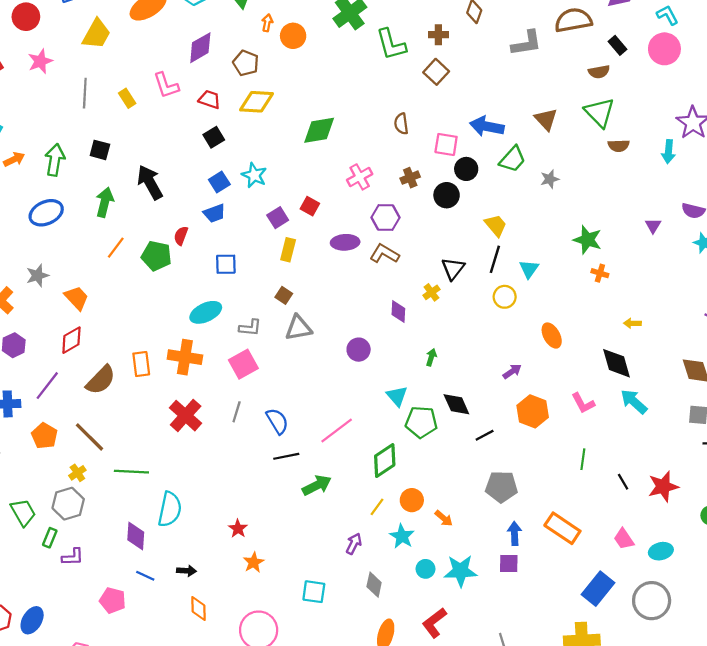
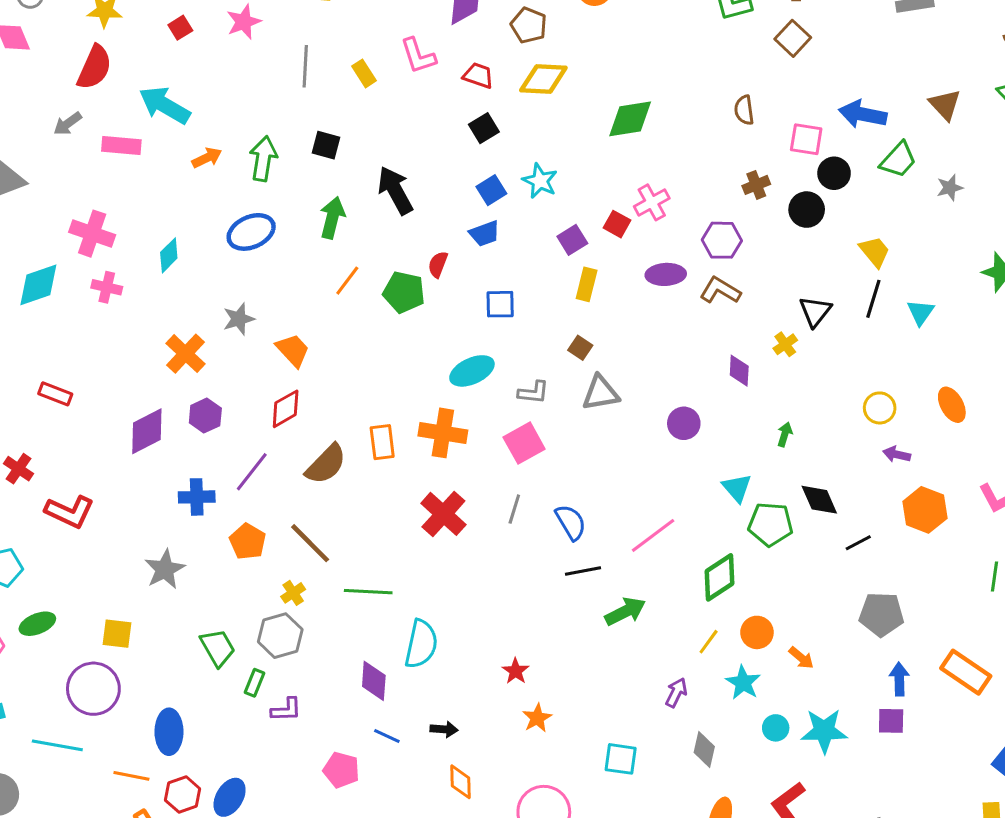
pink cross: (360, 177) -> (652, 202), moved
yellow circle: (505, 297) -> (880, 408), moved
purple arrow: (512, 371) -> (897, 454), turned -132

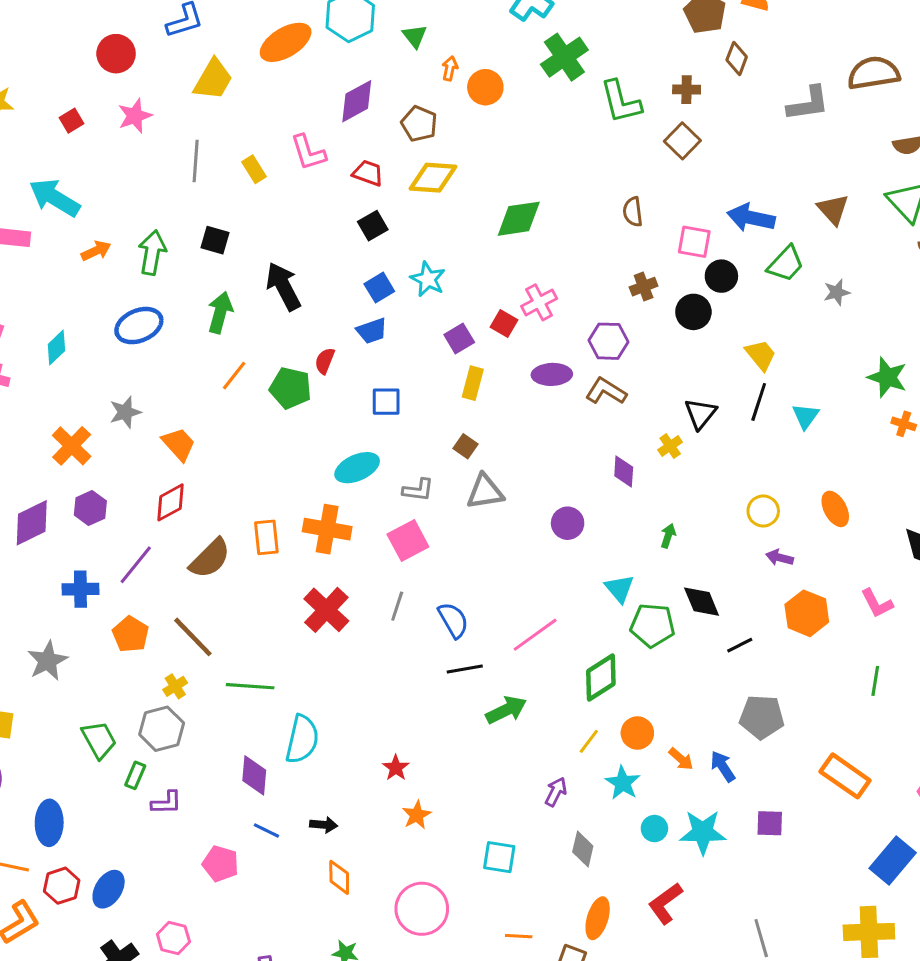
blue arrow: (899, 679) -> (723, 766), moved, turned -32

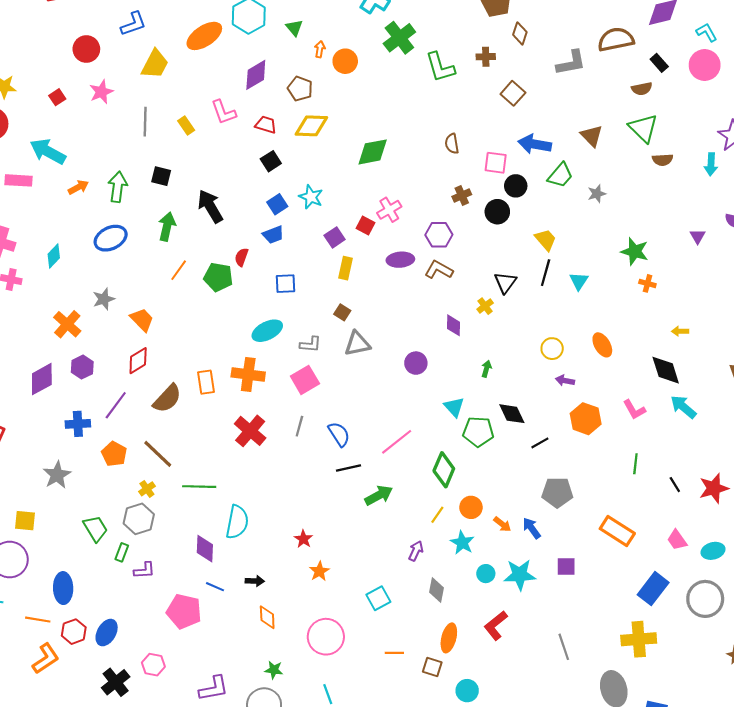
brown square: (682, 141) -> (513, 93), moved
green diamond: (601, 677) -> (444, 470), turned -32
cyan square: (499, 857) -> (378, 598), turned -35
pink pentagon: (221, 864) -> (184, 611), size x1.4

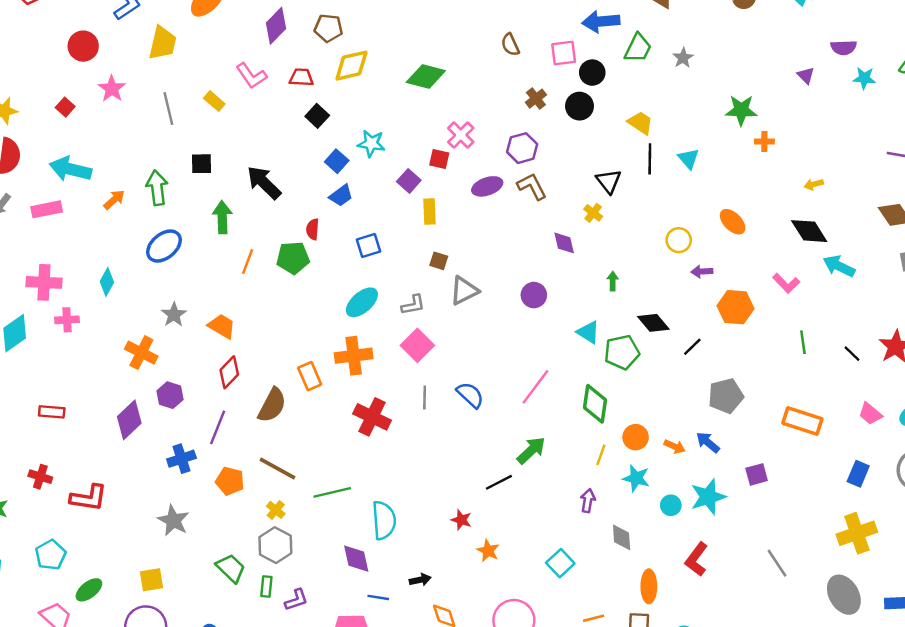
green diamond: (373, 152) -> (426, 76), turned 40
brown L-shape: (439, 270) -> (532, 186), turned 48
black line: (348, 468) -> (499, 482), moved
blue rectangle: (653, 589) -> (858, 474), size x0.7

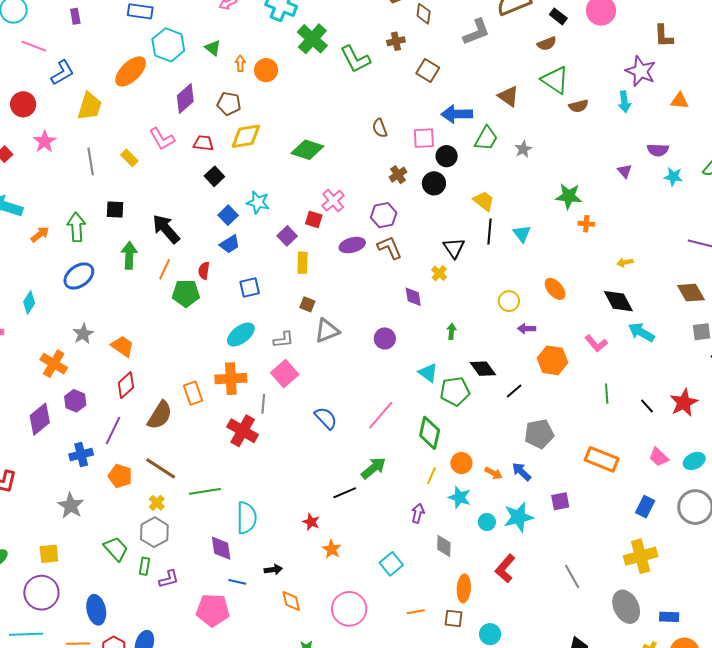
orange line: (248, 262) -> (165, 269), moved
gray line: (425, 397) -> (263, 404), moved

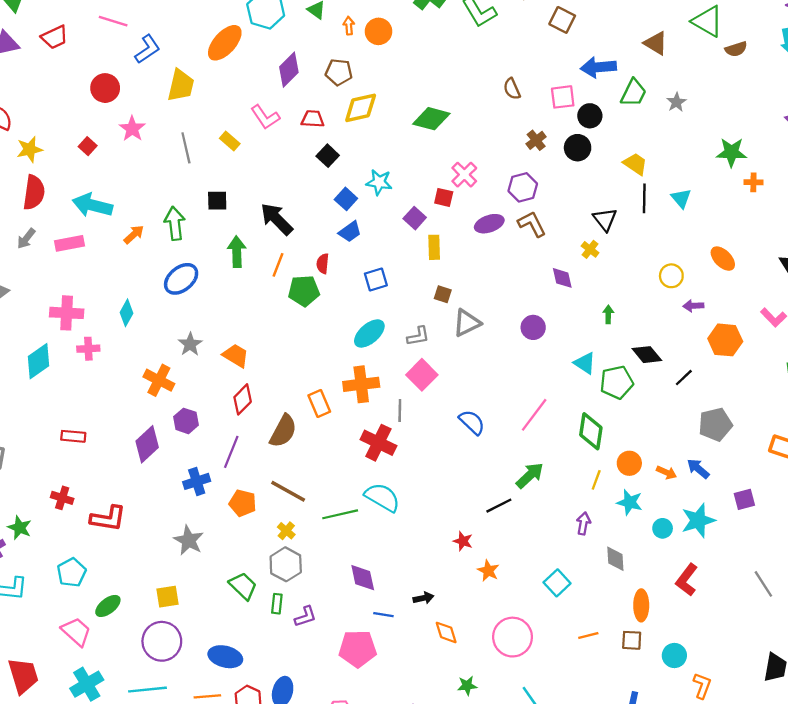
cyan semicircle: (247, 518) -> (382, 497), moved, turned -56
blue ellipse: (96, 610) -> (225, 657), turned -60

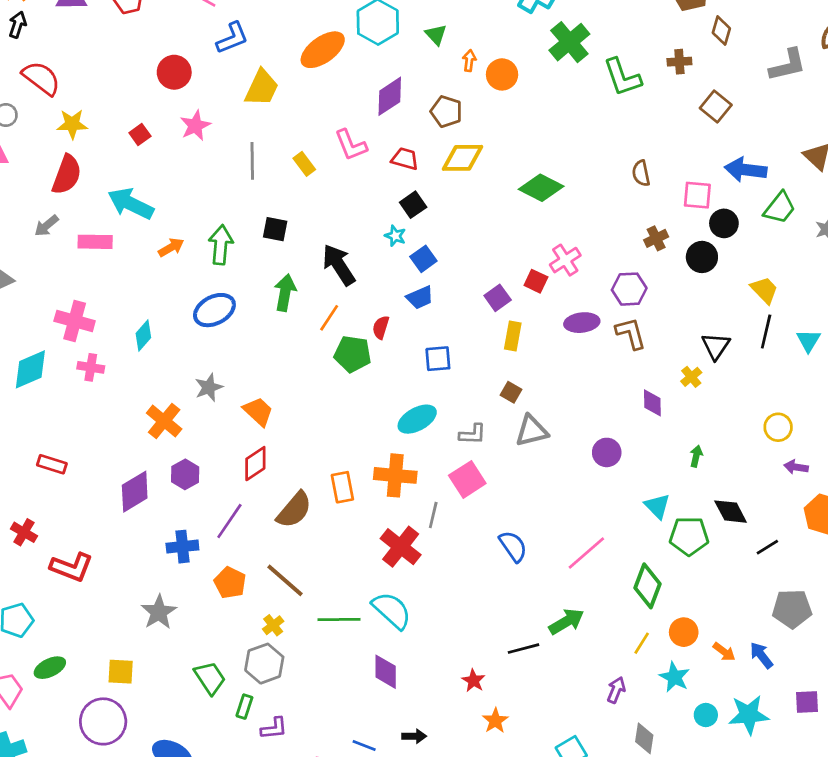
cyan star: (379, 182) -> (395, 236), moved, size x0.7
purple diamond: (363, 578) -> (386, 672), moved

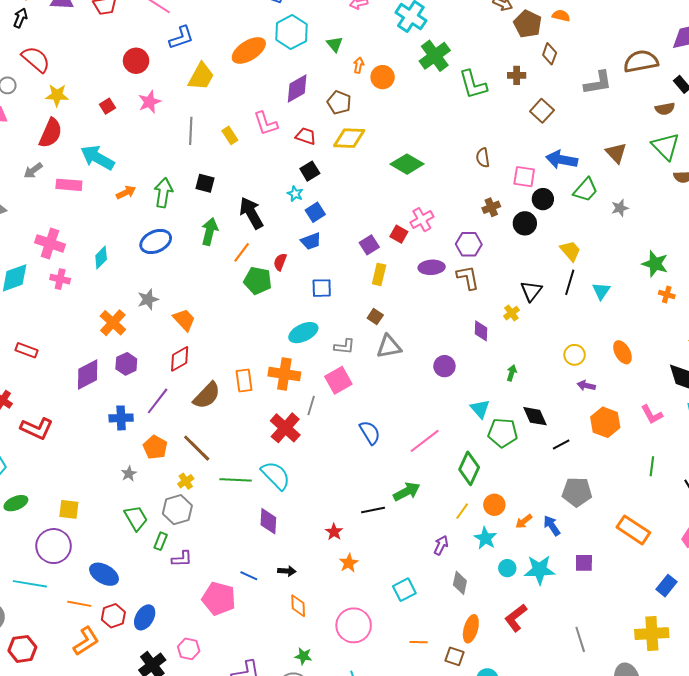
gray star: (159, 612) -> (129, 474), moved, size x0.6
orange arrow: (724, 652) -> (524, 521), turned 102

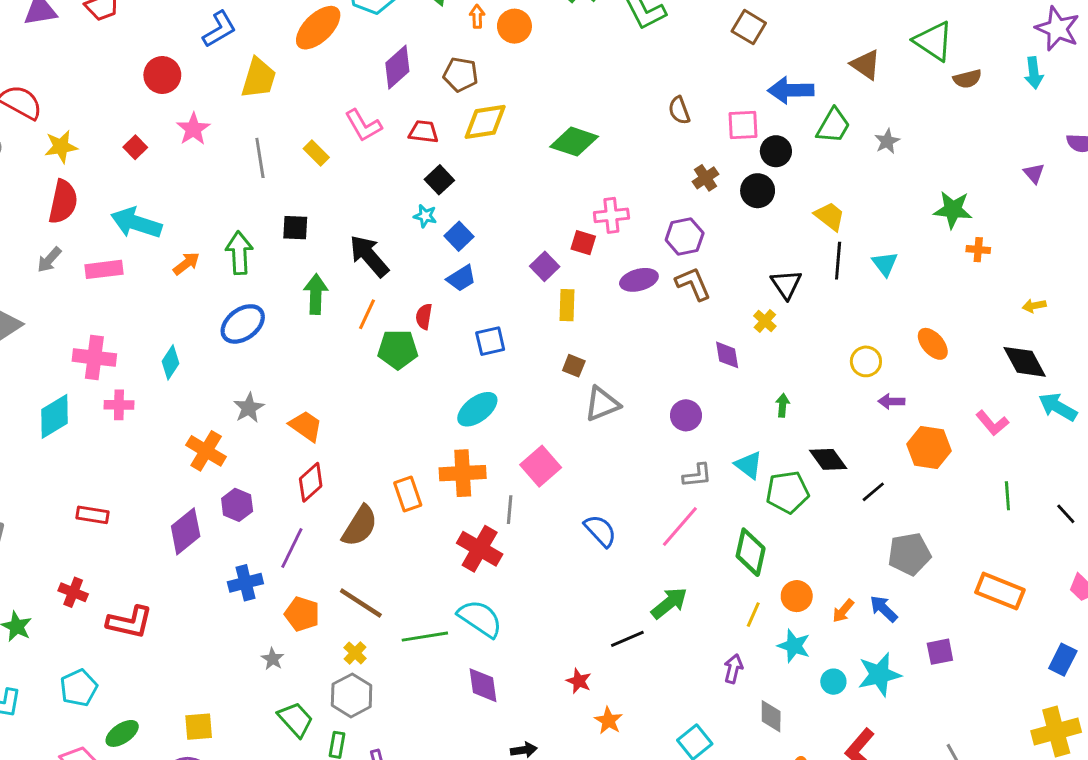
pink cross: (422, 220) -> (611, 215), turned 35
gray L-shape: (344, 346) -> (697, 475), moved

